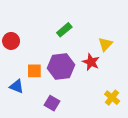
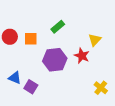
orange square: (34, 71) -> (31, 39), moved
purple square: (52, 103) -> (31, 87), moved

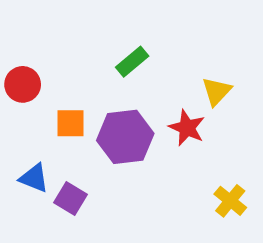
orange square: (31, 39) -> (71, 123), moved

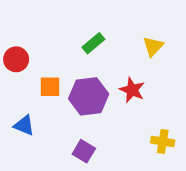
yellow triangle: (217, 91) -> (153, 46), moved
purple square: (71, 199) -> (84, 151), moved
yellow cross: (230, 201) -> (163, 141), turned -30

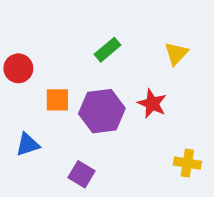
blue triangle: (24, 125) -> (28, 144), turned -40
purple square: (84, 151) -> (82, 174), moved

